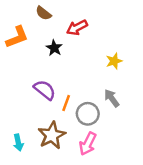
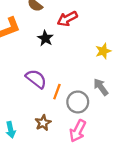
brown star: (52, 135) -> (43, 123), size x0.6

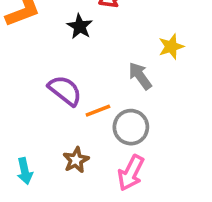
gray arrow: (101, 87) -> (140, 76), moved
orange line: (57, 92) -> (98, 111), turned 49

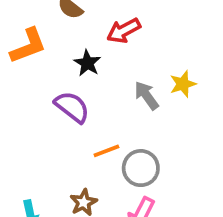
gray arrow: (140, 76) -> (147, 95), moved
purple semicircle: (65, 90) -> (72, 107), moved

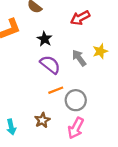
red arrow: (124, 31) -> (80, 18), moved
purple semicircle: (72, 107) -> (50, 65), moved

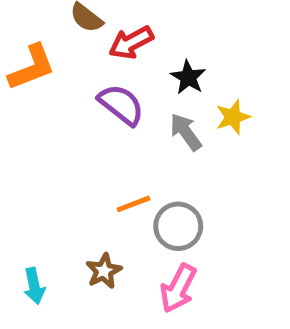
red arrow: (80, 18) -> (131, 43), moved
black star: (45, 39) -> (188, 77), moved
purple semicircle: (50, 65) -> (121, 105), moved

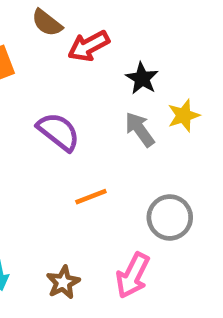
purple semicircle: (121, 105) -> (59, 132), moved
gray circle: (178, 226) -> (170, 217), moved
brown star: (104, 271) -> (63, 282), moved

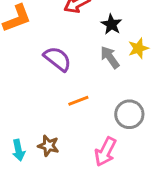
brown star: (63, 282) -> (48, 146), moved, turned -30

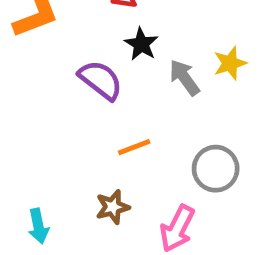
black star: (111, 24) -> (141, 44), moved
brown star: (48, 146) -> (113, 207), moved, turned -30

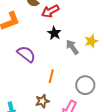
purple semicircle: (101, 80) -> (26, 54), moved
orange line: (134, 147) -> (51, 76), turned -56

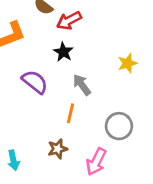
black star: (54, 33) -> (63, 52), moved
gray arrow: (72, 47) -> (82, 85), moved

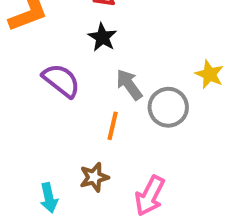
yellow star: (128, 63) -> (209, 74), moved, turned -30
gray circle: (119, 126) -> (168, 107), moved
cyan arrow: (13, 160) -> (49, 198), moved

